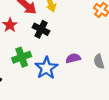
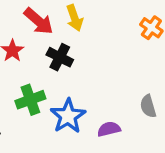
purple semicircle: (73, 58) -> (109, 129), moved

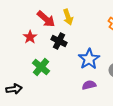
green cross: (30, 100) -> (41, 67), turned -30
blue star: (68, 116) -> (89, 59), moved

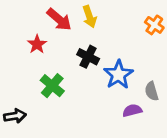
black cross: (59, 41) -> (88, 57), moved
purple semicircle: (89, 85) -> (132, 110), moved

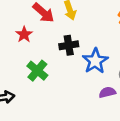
black cross: (88, 57) -> (69, 45), turned -36

